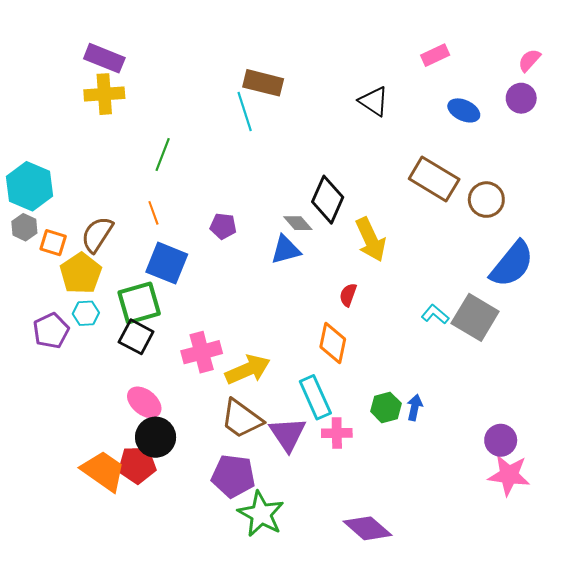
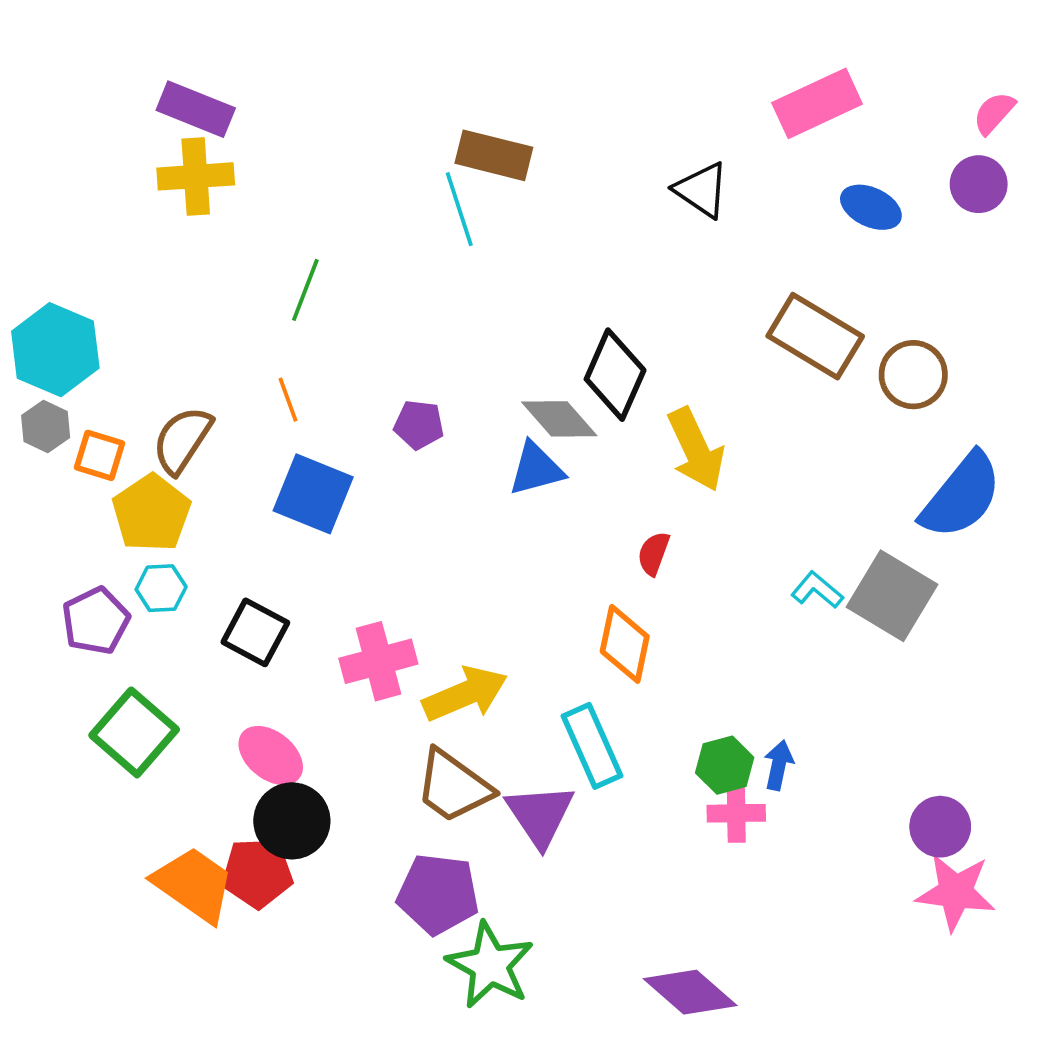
pink rectangle: (435, 55) -> (817, 103), size x1.6
gray diamond: (298, 223) -> (559, 419), size x1.4
green square: (139, 303) -> (134, 732), moved, turned -33
pink cross: (337, 433) -> (736, 813), moved

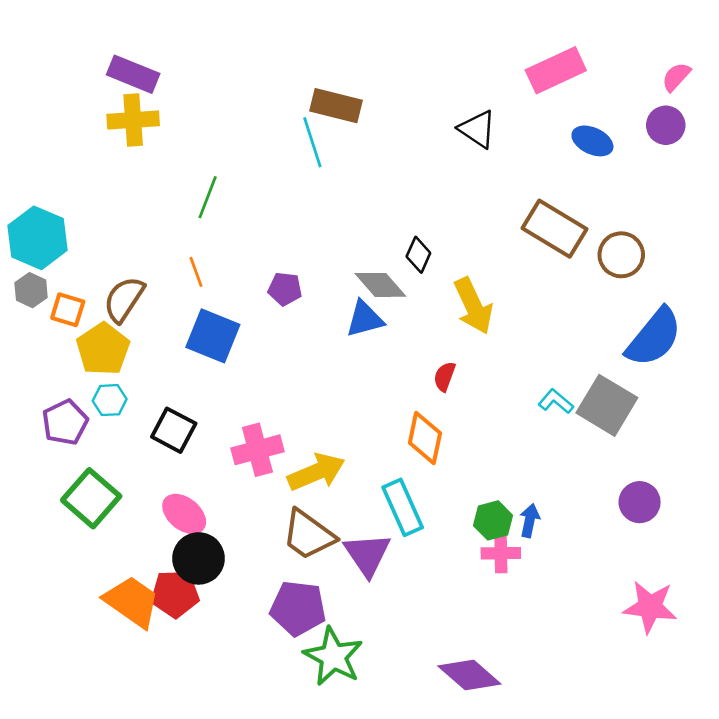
black diamond: (615, 375) -> (418, 255), size x0.6
purple circle: (940, 827) -> (640, 502), moved

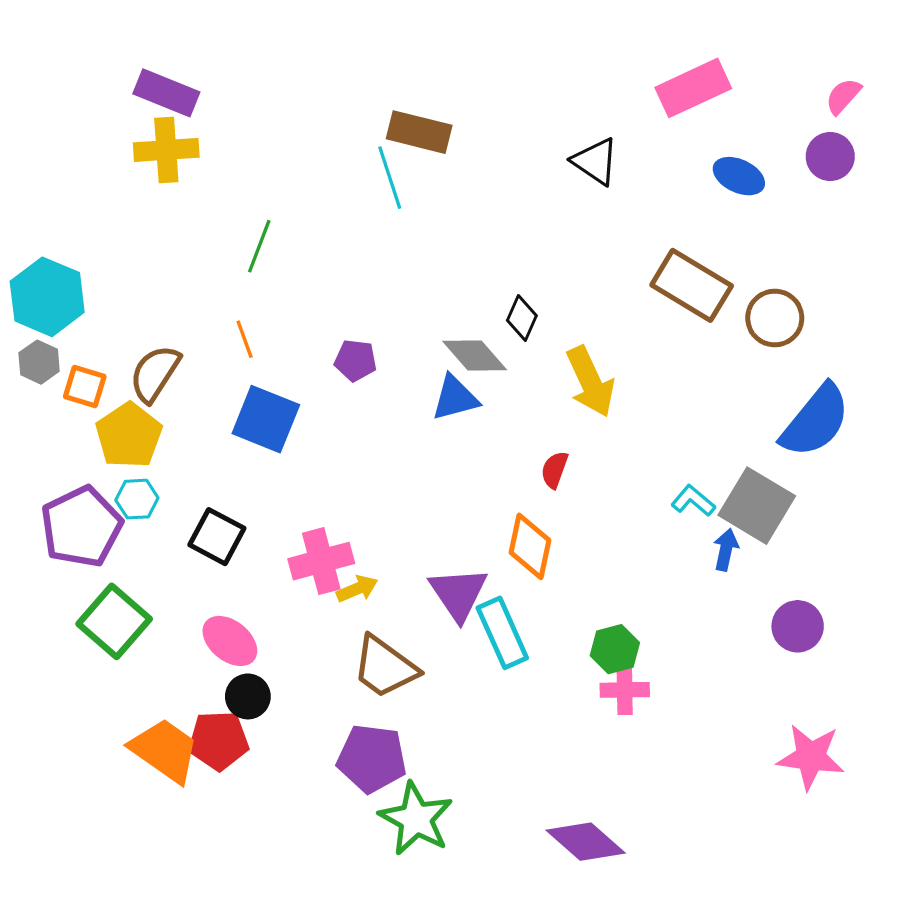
purple pentagon: (65, 422) -> (81, 527), size x1.4
yellow arrow: (316, 472) -> (357, 589), moved, size x0.6
blue arrow: (530, 520) -> (726, 550), moved
purple triangle: (367, 554) -> (458, 594), moved
black circle: (199, 558) -> (248, 696), size x0.7

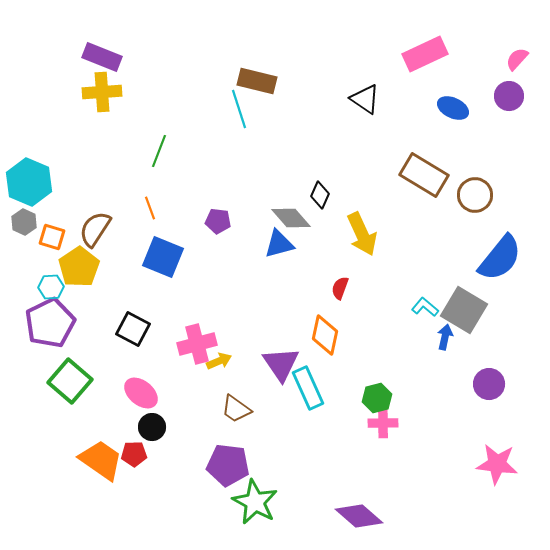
cyan hexagon: (137, 499) -> (51, 287), moved
brown trapezoid: (385, 667) -> (236, 409), size x0.7
red pentagon: (218, 741) -> (134, 454), size x0.7

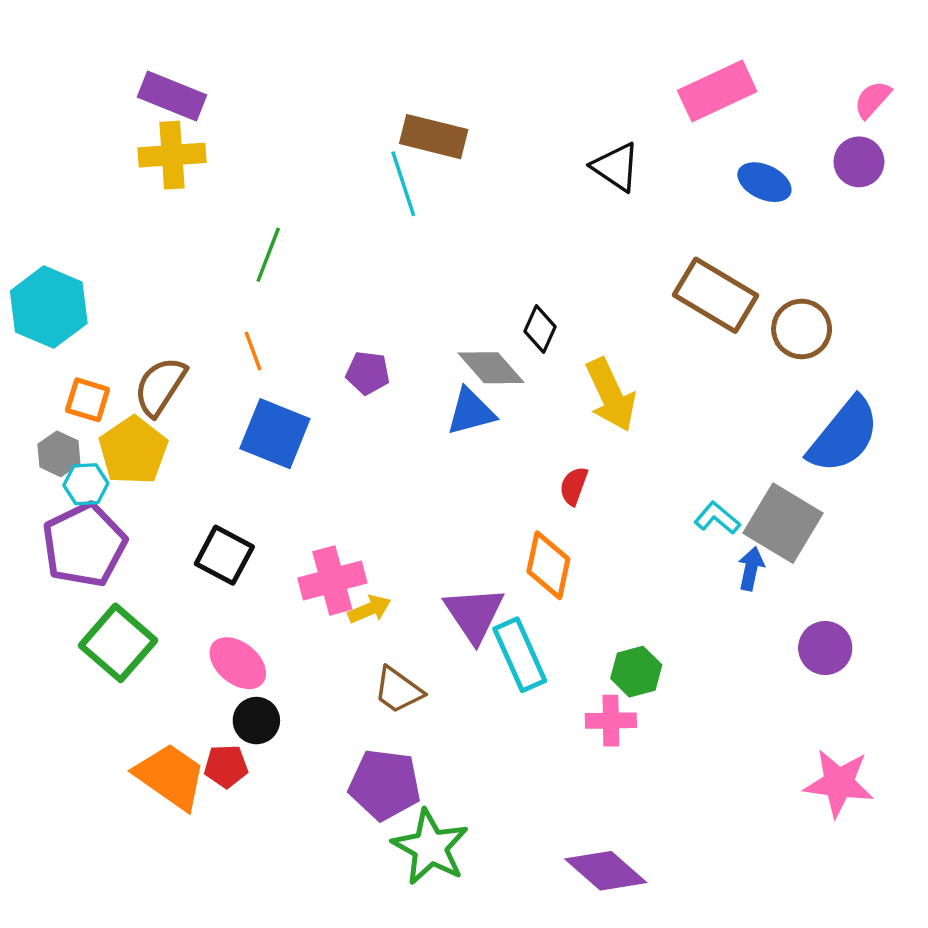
gray hexagon: (24, 222) -> (59, 454), moved
pink cross: (383, 423) -> (611, 721), moved

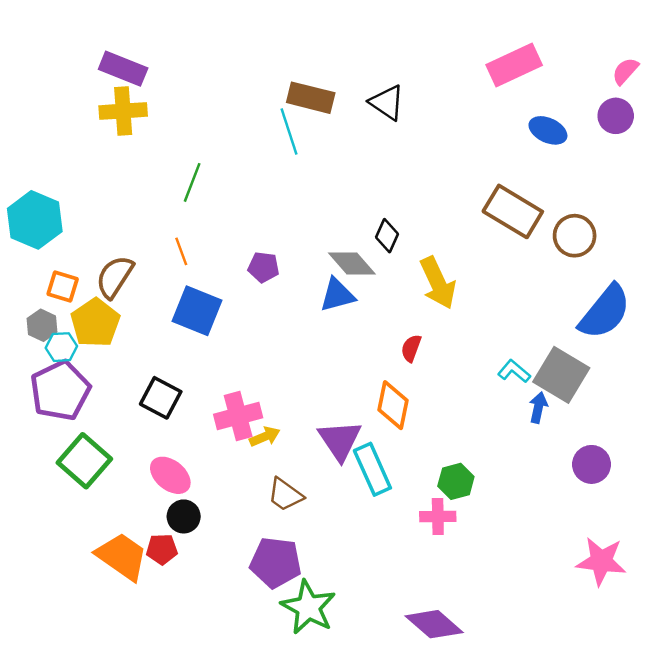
black triangle: (616, 167) -> (387, 103), moved

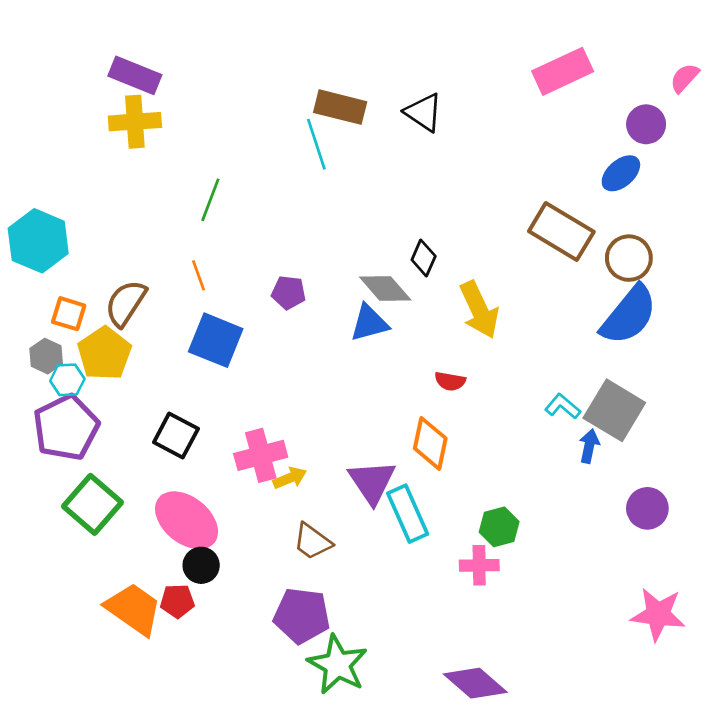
purple circle: (616, 116) -> (646, 124), moved
blue ellipse: (548, 130) -> (621, 173), moved, turned -66
blue semicircle: (605, 312) -> (629, 315), moved
red semicircle: (411, 348) -> (450, 381), turned -100
pink ellipse: (170, 475) -> (187, 520), size x1.4

